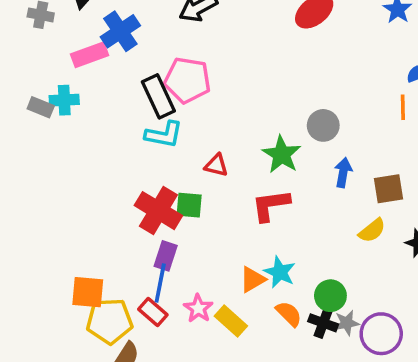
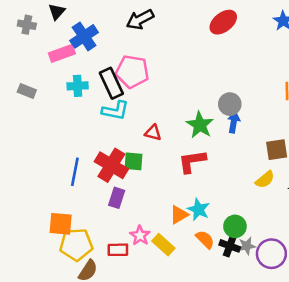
cyan cross: (64, 100) -> (78, 86), moved
blue arrow: (343, 173) -> (234, 122), moved
blue line: (160, 283) -> (75, 172), moved
red rectangle: (153, 312) -> (118, 250), moved, turned -42

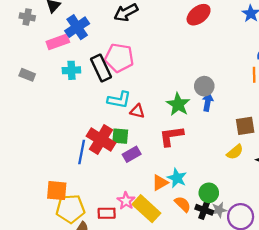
cyan L-shape: (115, 111) -> (119, 100), moved
blue line: (75, 172) -> (82, 152), moved
purple rectangle: (117, 198) -> (132, 154), moved, turned 42
yellow rectangle: (163, 245) -> (146, 209), size x1.4

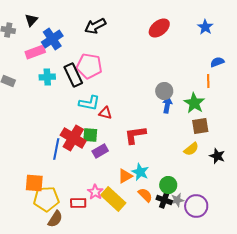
green star: (178, 104) -> (194, 103), moved

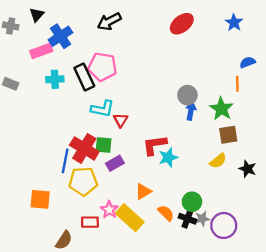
red triangle: (105, 113) -> (121, 120), turned 48
cyan star: (140, 172) -> (168, 157), moved, turned 30
yellow pentagon: (46, 199) -> (83, 181), moved

